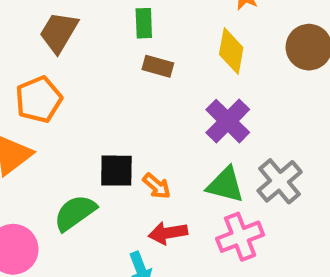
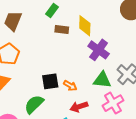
green rectangle: (144, 23) -> (52, 10), turned 48
yellow diamond: (231, 51) -> (85, 26), moved

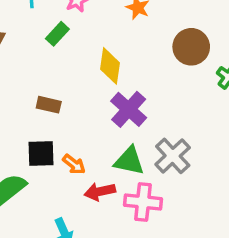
brown rectangle: (62, 30) -> (49, 105), moved
pink cross: (113, 103) -> (143, 202), turned 30
red arrow: (79, 107) -> (100, 192), moved

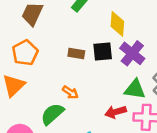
black square: (41, 153) -> (103, 52), moved
orange arrow: (74, 164) -> (70, 92), moved

